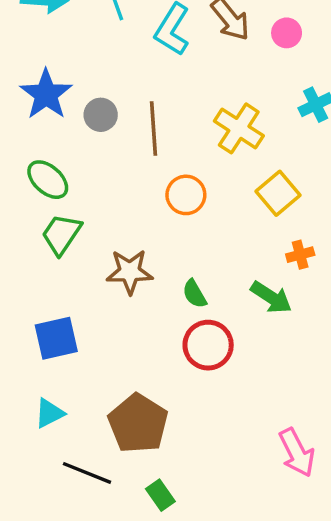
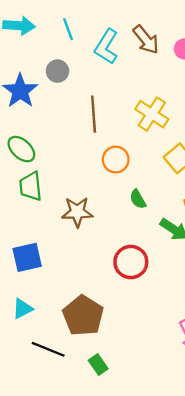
gray circle: (101, 115) -> (57, 71), moved
green trapezoid: (61, 234) -> (31, 186), turned -40
green semicircle: (194, 294) -> (138, 199), moved

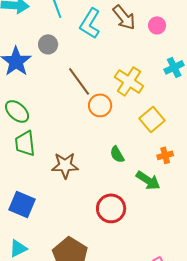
brown line: (94, 114) -> (79, 81), turned -32
orange circle: (116, 160) -> (100, 105), moved
blue square: (27, 257) -> (22, 204), turned 36

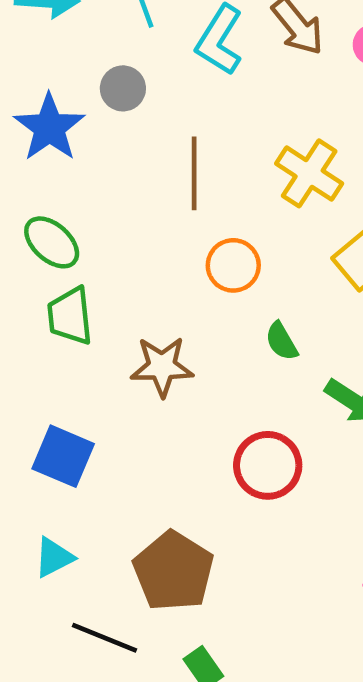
brown line: (79, 81) -> (194, 173), turned 36
orange circle: (100, 105) -> (233, 265), moved

